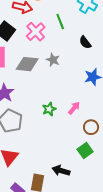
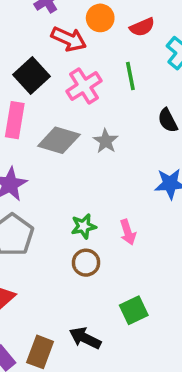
pink arrow: (74, 108) -> (128, 232), turned 112
brown circle: (91, 127) -> (86, 263), moved

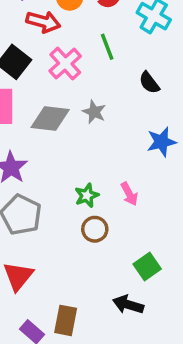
black arrow: (85, 338) -> (128, 305), moved

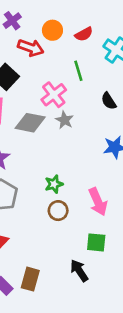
pink cross: (65, 63) -> (54, 95), moved
pink arrow: (129, 194) -> (98, 202), moved, size x1.5
green square: (147, 267) -> (96, 242), turned 36
black arrow: (128, 305) -> (79, 271), turned 35

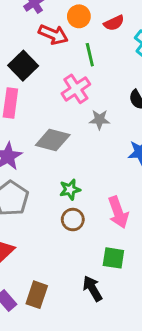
green line: (78, 71) -> (90, 55), moved
gray star: (64, 120) -> (99, 120), moved, turned -30
gray diamond: (30, 123) -> (53, 140), moved

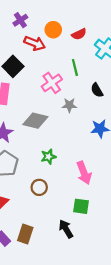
green line: (90, 55) -> (75, 68), moved
brown circle: (73, 220) -> (39, 187), moved

